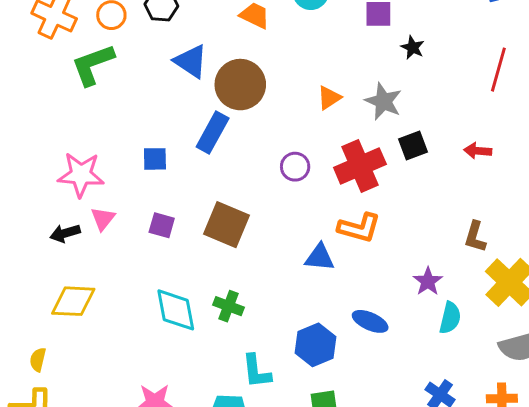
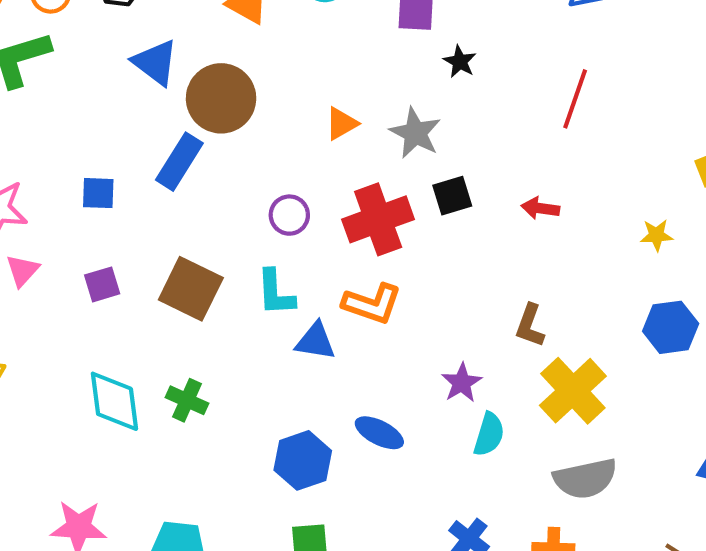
purple square: (162, 225) -> (102, 284), turned -36
cyan L-shape: (256, 371) -> (275, 293), moved

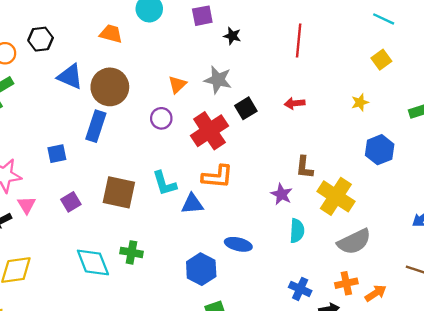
purple circle: (289, 215) -> (161, 118), moved
purple star: (462, 383) -> (281, 194), moved

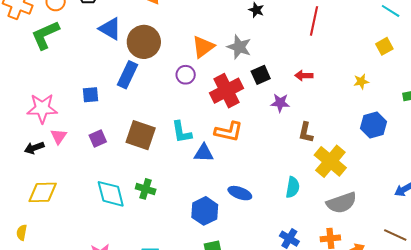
orange triangle: (177, 84) -> (203, 47), size x1.4
purple star: (281, 194) -> (280, 103), moved, turned -30

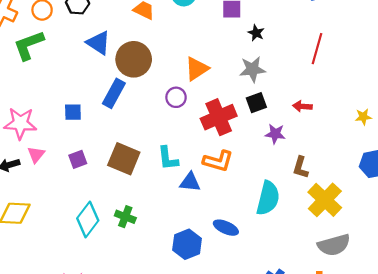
gray star: (239, 47) -> (252, 69), moved, turned -30
cyan semicircle: (293, 187) -> (268, 198), moved, size x1.5
cyan diamond: (111, 194) -> (88, 219), turned 48

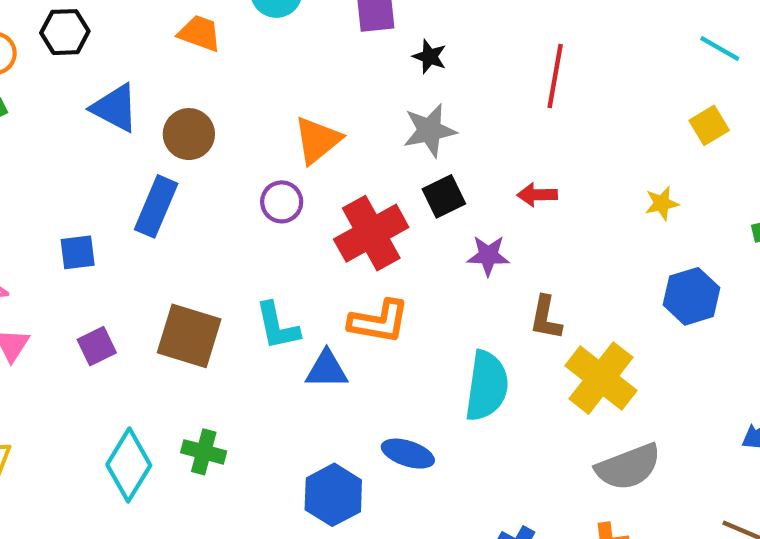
brown circle: (134, 59) -> (189, 134), size x0.7

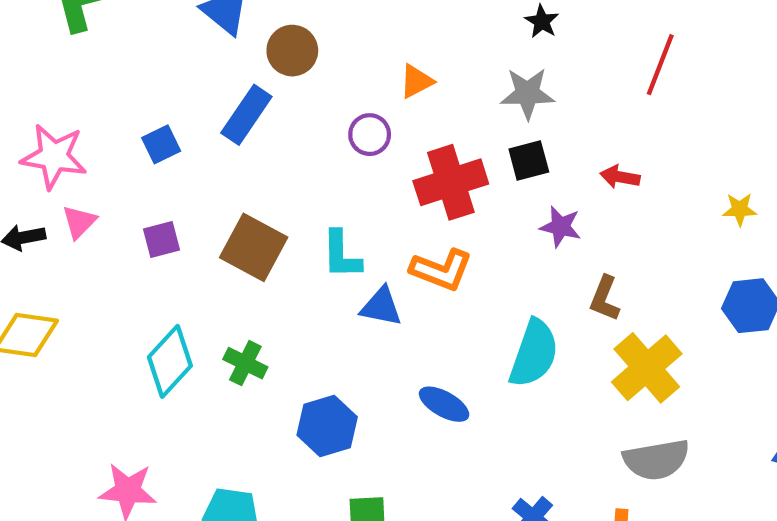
orange triangle: (317, 140) -> (416, 81), size x0.7
blue square: (78, 252) -> (161, 144), turned -30
blue hexagon: (333, 495) -> (327, 426), moved

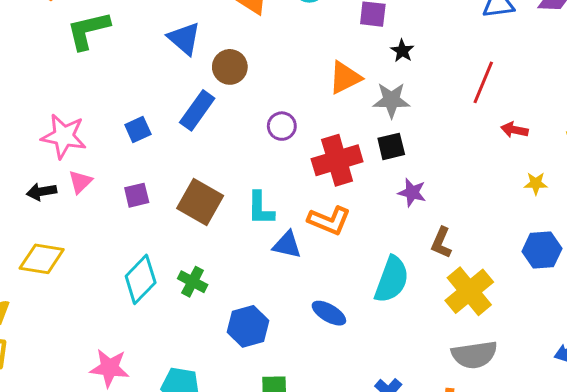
orange triangle: (416, 81) -> (345, 78), moved, size x1.4
red arrow: (620, 177) -> (514, 130), moved

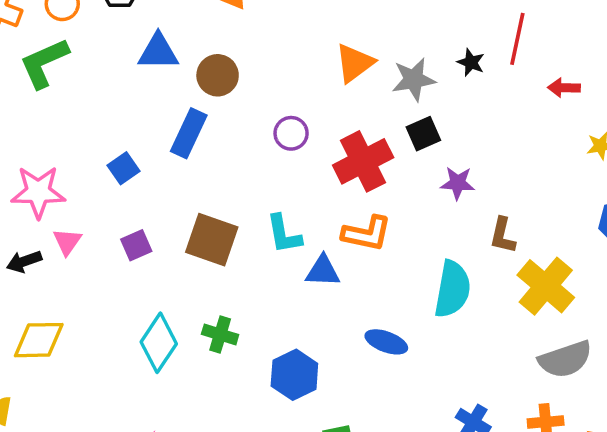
blue triangle: (184, 39) -> (158, 52), turned -30
black star: (402, 51) -> (471, 62), moved

